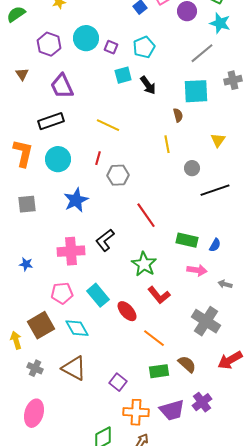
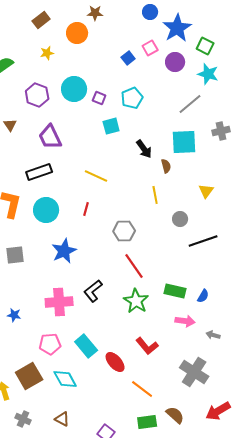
black arrow: (148, 85) -> (144, 149), moved
gray hexagon: (118, 175) -> (124, 231), moved
green star: (144, 264) -> (136, 301), moved
brown triangle: (74, 368) -> (62, 419), size x0.6

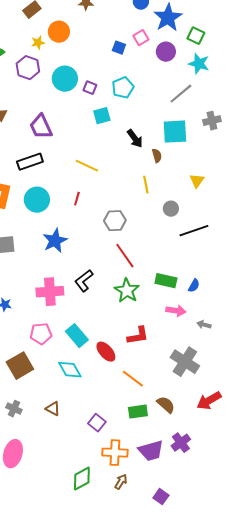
orange circle: (77, 33) -> (59, 32), moved
blue square: (128, 58) -> (119, 48), turned -32
purple hexagon: (37, 95) -> (28, 68), moved
red L-shape: (147, 346) -> (138, 336), turned -60
cyan diamond: (65, 379) -> (70, 370), moved

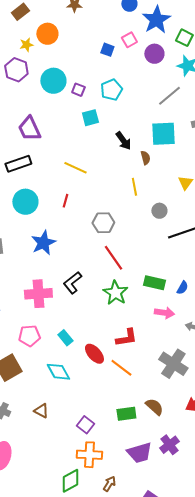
cyan rectangle: (77, 336) -> (65, 338), size x0.7
orange line: (133, 379) -> (121, 368), moved
orange cross: (115, 453) -> (89, 455), moved

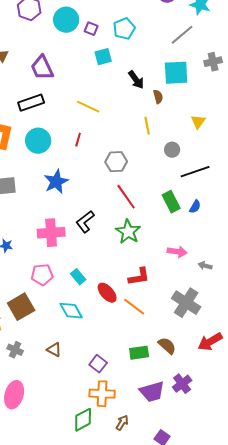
green rectangle: (154, 283) -> (171, 202), moved, turned 50
blue semicircle: (182, 288) -> (195, 207), moved

